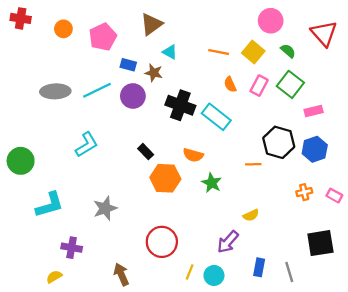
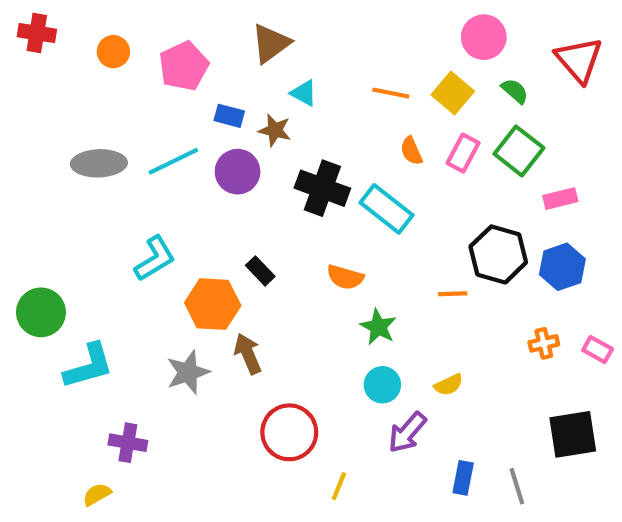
green circle: (21, 161) -> (41, 312), moved
orange hexagon: (165, 178) -> (213, 304), moved
brown arrow: (121, 274) -> (248, 354), moved
cyan circle: (214, 275) -> (382, 385), moved

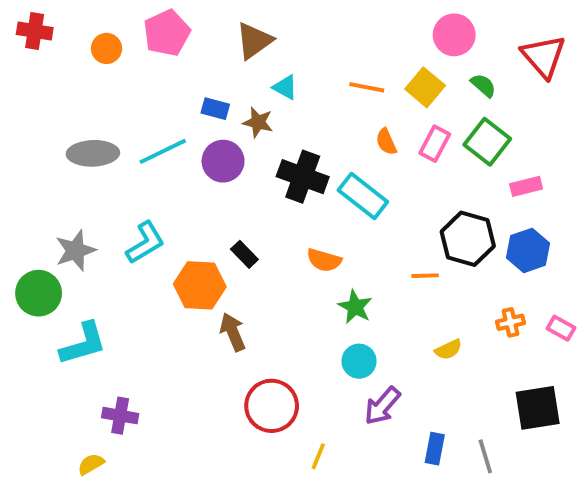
pink pentagon: (184, 66) -> (167, 33), moved
gray star: (188, 372) -> (75, 250), moved
yellow semicircle: (449, 385) -> (448, 350), moved

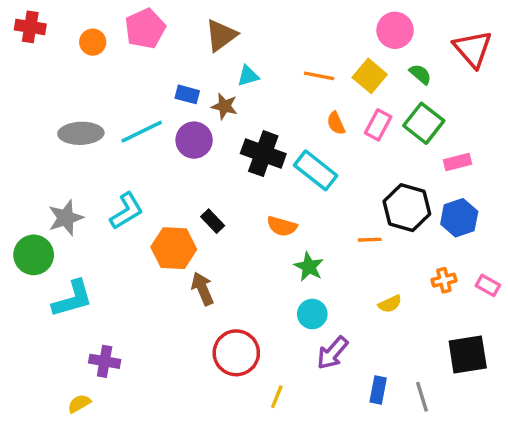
cyan triangle: (285, 87) -> (248, 76), turned -45

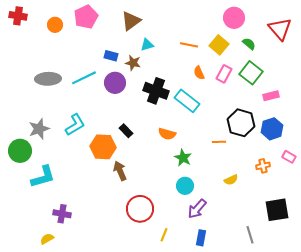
pink rectangle: (488, 285) -> (289, 157), moved
blue rectangle: (378, 390) -> (201, 238), moved

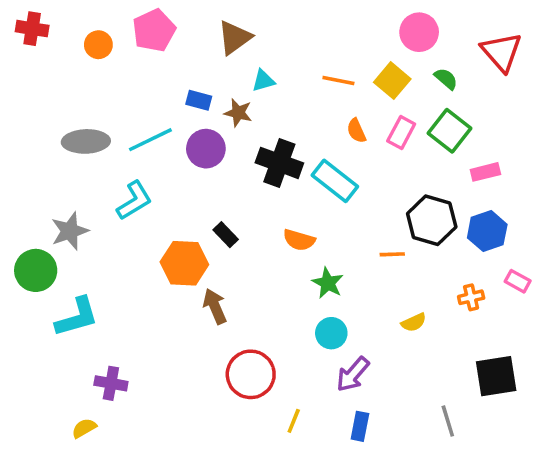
cyan L-shape: (75, 125) -> (134, 201), moved

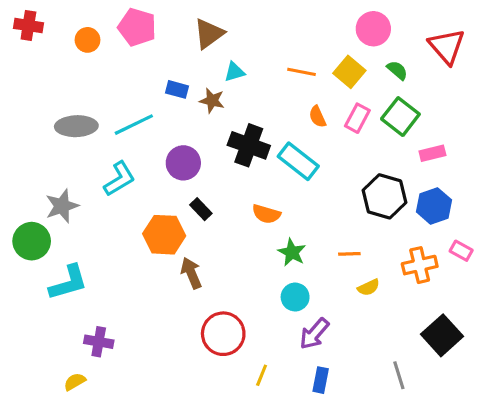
pink pentagon: (154, 30) -> (137, 27), turned -30
purple circle: (206, 149) -> (183, 163), moved
orange line: (392, 254) -> (349, 254), moved
orange cross: (471, 297) -> (420, 265), size x1.5
black square: (496, 376) -> (442, 335), turned -33

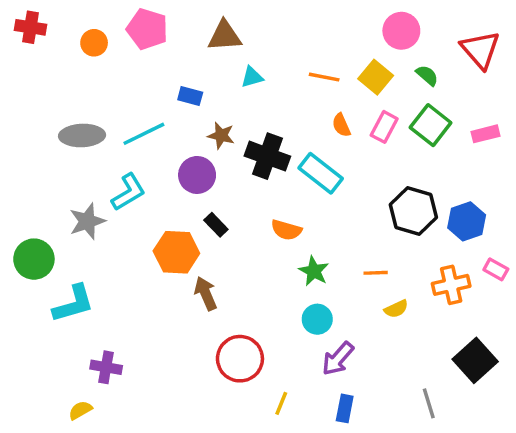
brown triangle: (209, 34) -> (225, 36), turned 32
brown star: (212, 101) -> (221, 135), moved
pink rectangle: (432, 153) -> (485, 134), moved
gray star: (62, 206) -> (87, 221), moved

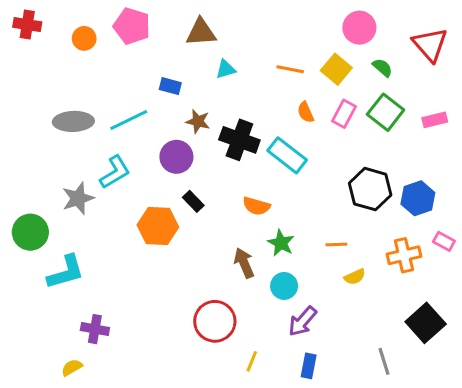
brown arrow: (206, 293) -> (244, 263), moved

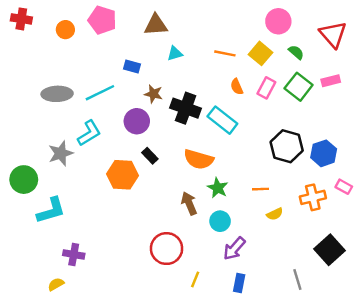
pink rectangle: (435, 120) -> (331, 81), moved
orange semicircle: (256, 206) -> (199, 159), size x1.4

